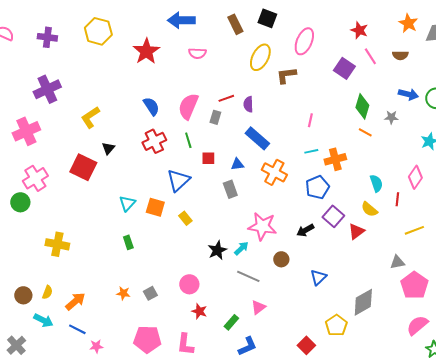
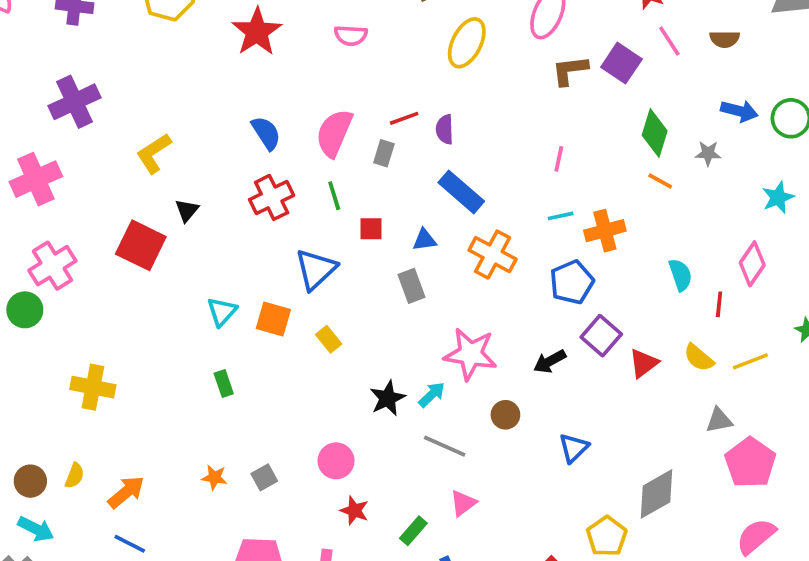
brown L-shape: (286, 75) -> (570, 70), moved
yellow semicircle: (369, 209) -> (699, 358), moved
cyan arrow: (43, 320) -> (36, 529), moved

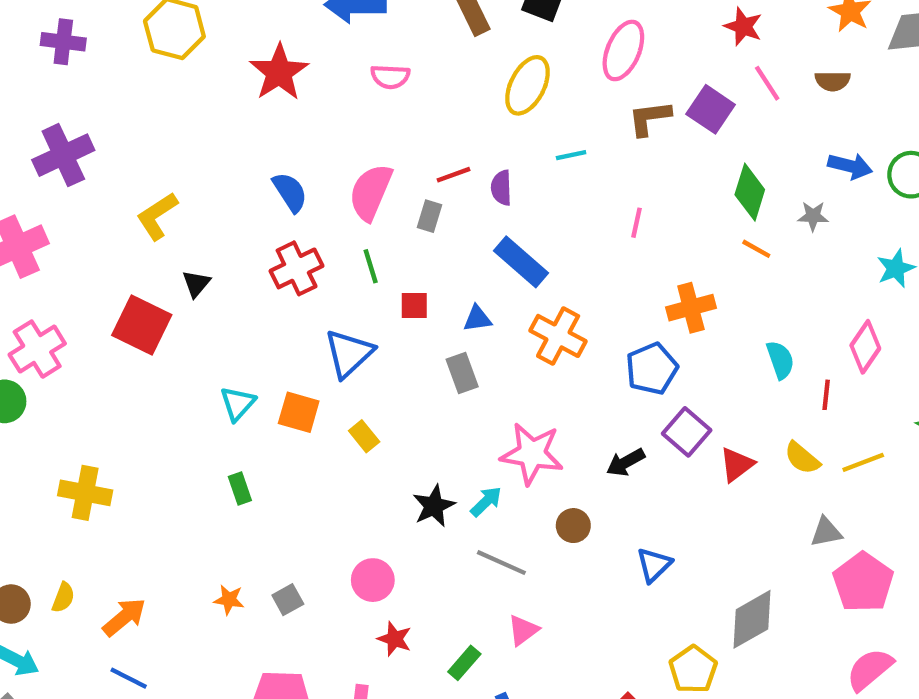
cyan line: (561, 216) -> (571, 155), moved

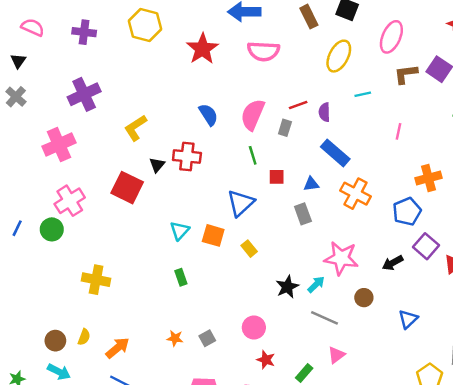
pink semicircle: (390, 77) -> (263, 51), size x1.5
red cross: (297, 268) -> (187, 156), moved, turned 32

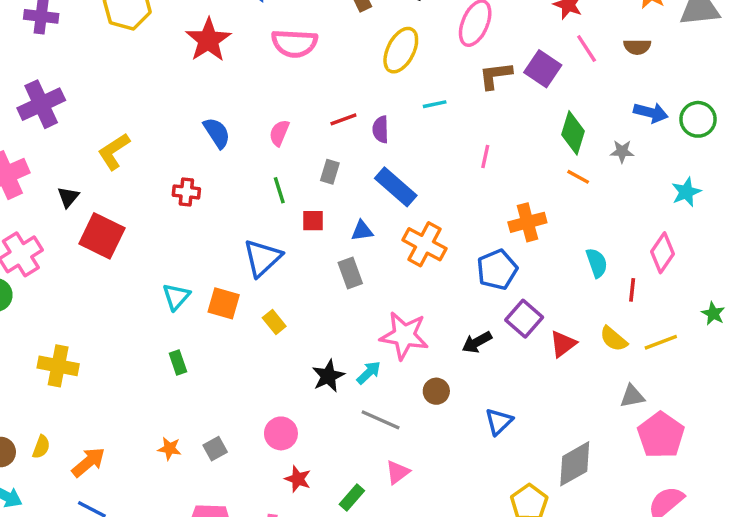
pink semicircle: (253, 115) -> (279, 133), size x0.6
gray rectangle: (285, 128) -> (330, 172), moved
red cross: (187, 156) -> (186, 192), size x0.7
black triangle: (157, 165) -> (68, 197), moved

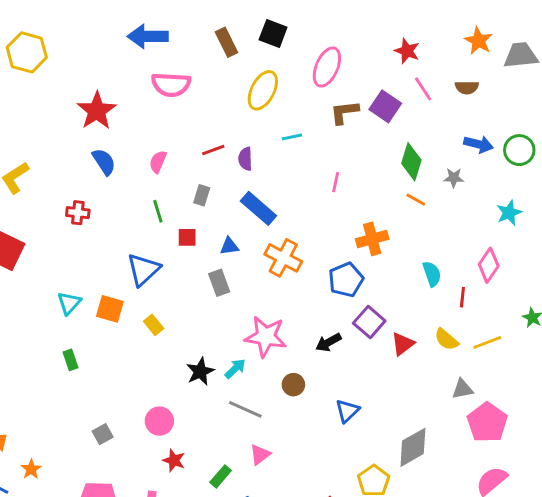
red star: (208, 40) -> (97, 111), moved
orange star: (170, 449) -> (31, 469), moved, turned 30

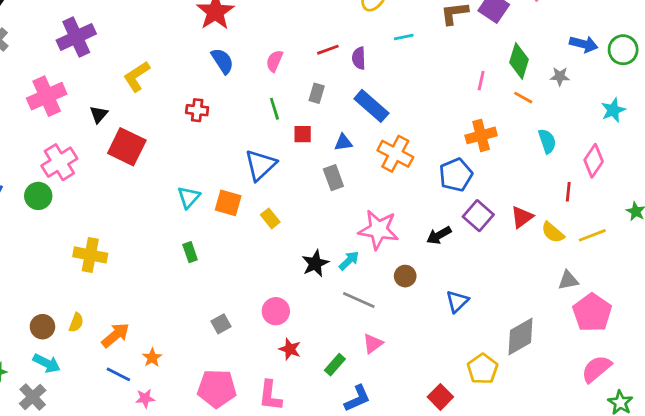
pink line: (336, 182) -> (481, 81), moved
cyan semicircle: (432, 274) -> (547, 141), moved
red triangle: (403, 344) -> (522, 217), moved

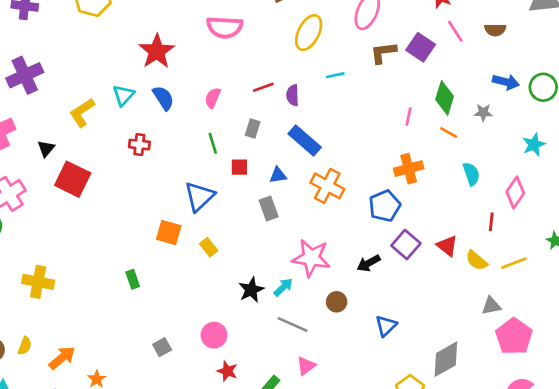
cyan triangle: (189, 197) -> (123, 95), moved
red triangle: (522, 217) -> (447, 246), turned -45

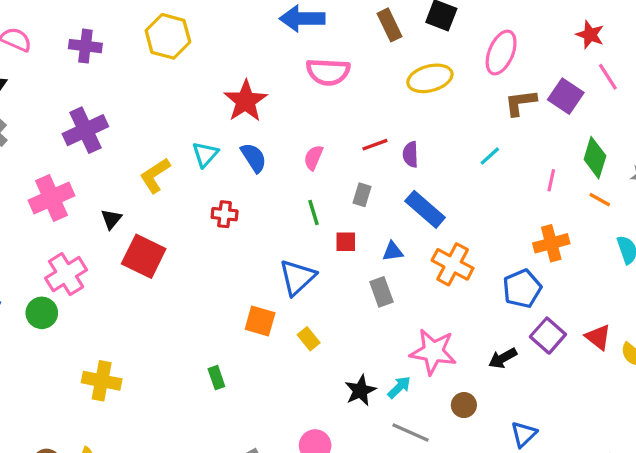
yellow ellipse: (309, 33) -> (430, 78), turned 48
cyan line: (335, 75) -> (490, 156), moved, turned -30

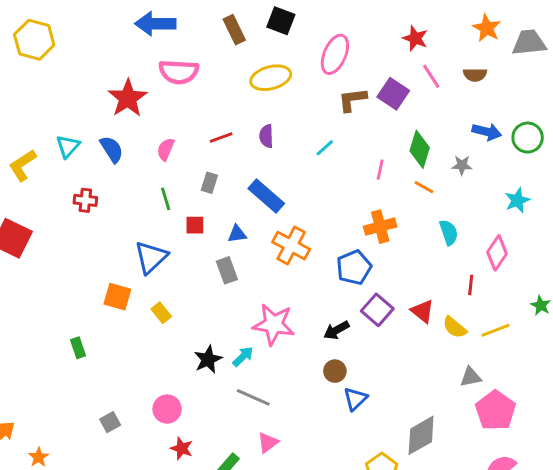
red star: (246, 101) -> (128, 98), moved
purple semicircle: (411, 154) -> (266, 136), moved
brown circle: (464, 405) -> (335, 371), moved

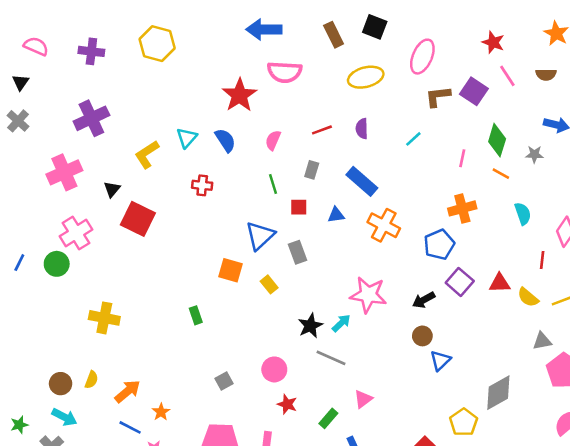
gray rectangle: (227, 270) -> (297, 252), moved
red triangle: (422, 311) -> (500, 283), turned -40
gray line: (253, 397) -> (331, 358), moved

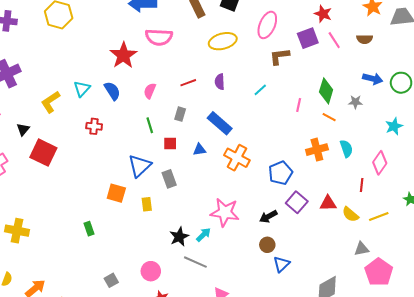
purple square: (474, 91) -> (308, 38), moved, turned 35
orange cross: (462, 208) -> (317, 150), moved
yellow rectangle: (269, 284) -> (147, 204), turned 32

